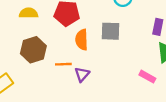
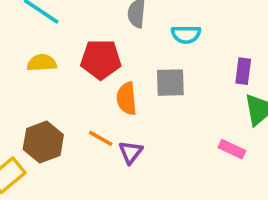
brown hexagon: (33, 50) -> (43, 142), moved
orange line: (63, 64) -> (101, 138), turned 35

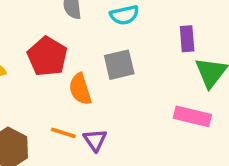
red pentagon: (101, 59) -> (47, 56), turned -30
pink rectangle: (232, 149) -> (192, 116), size x1.4

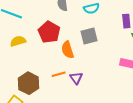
orange line: (63, 133) -> (59, 74), turned -32

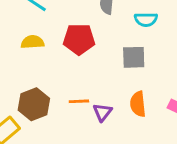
red pentagon: (49, 32) -> (79, 39), turned 30
orange semicircle: (68, 50) -> (138, 104), moved

